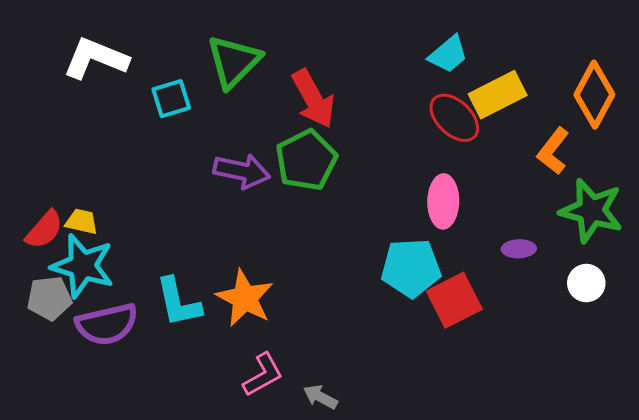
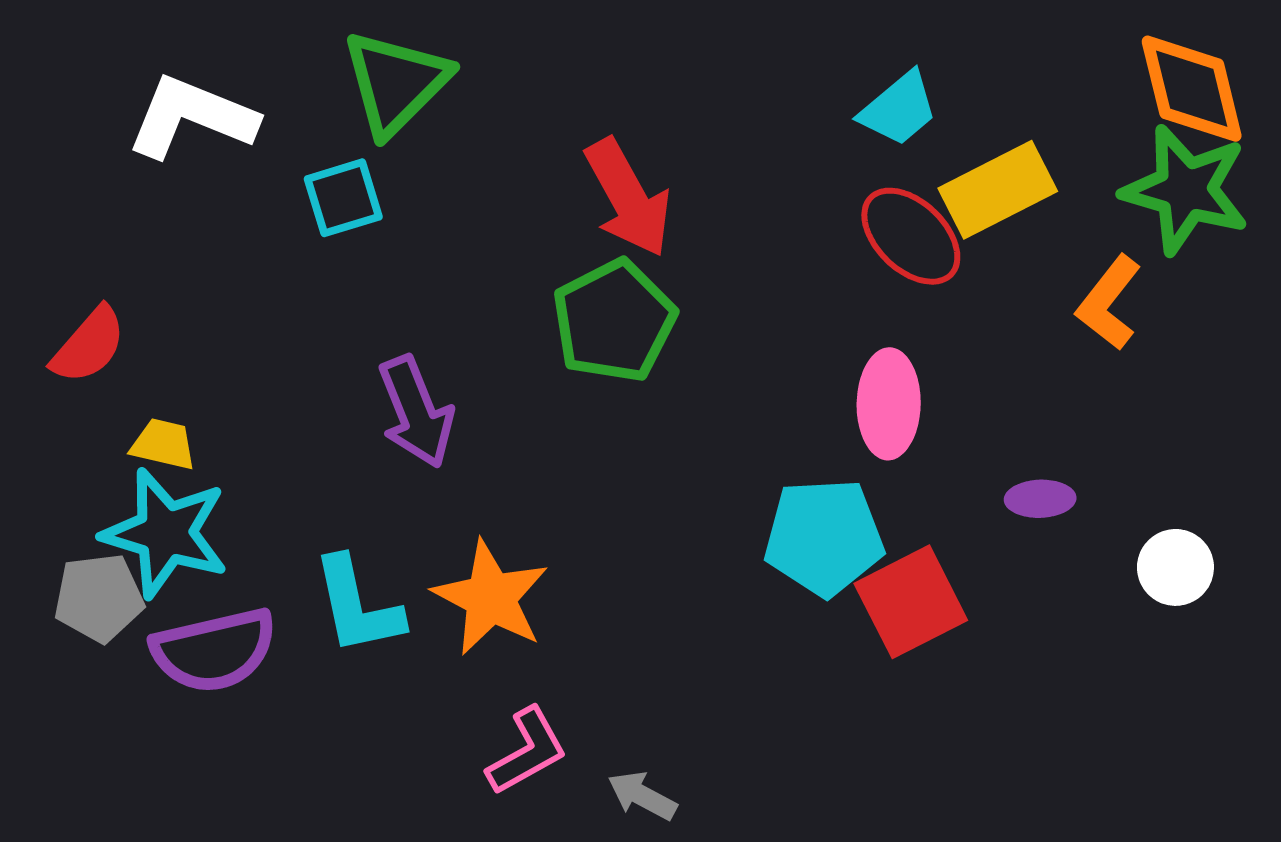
green triangle: (234, 61) -> (396, 83), moved
orange diamond: (594, 95) -> (1192, 89), moved, turned -42
purple arrow: (242, 171) -> (416, 412), moved, turned 56
green star: (591, 211) -> (1186, 190), moved
red semicircle: (44, 230) -> (89, 345), moved

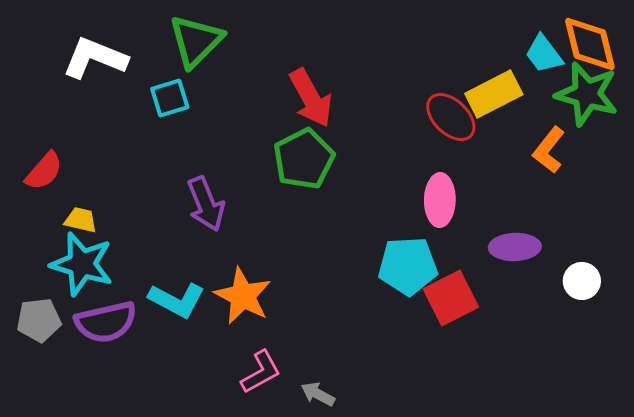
cyan trapezoid: (899, 109) -> (544, 54), moved, turned 93
purple ellipse: (1040, 499) -> (515, 247), size x1.5
gray pentagon: (99, 598) -> (39, 320), moved
cyan L-shape: (357, 606) -> (177, 300), turned -50

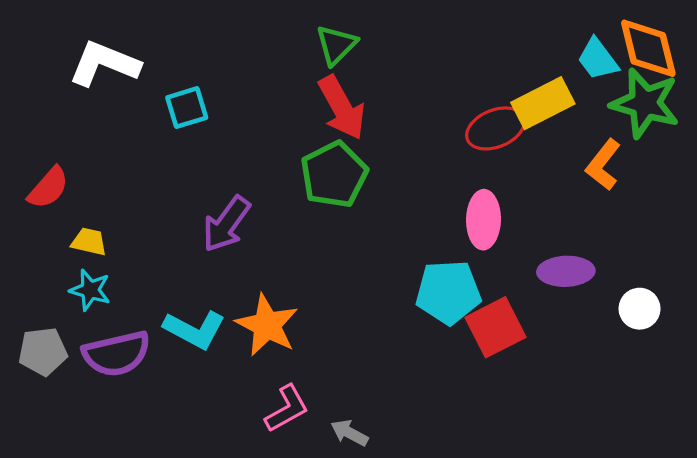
green triangle: (196, 41) -> (336, 45), moved, size x0.7
red ellipse: (451, 117) -> (496, 128), turned -66
purple arrow: (206, 204) -> (226, 224), turned 58
cyan star: (82, 264) -> (90, 290), size x0.6

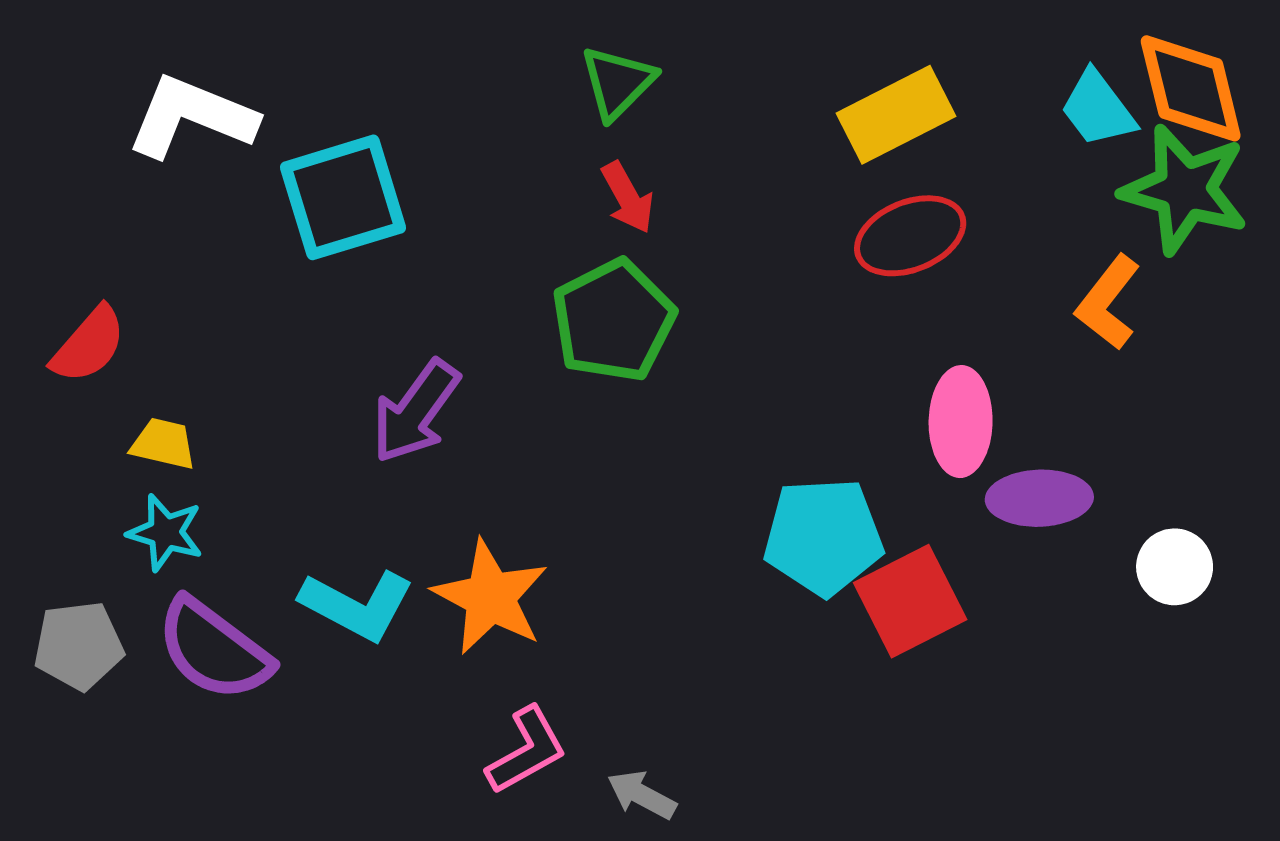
yellow rectangle: (543, 103) -> (896, 115), moved
cyan square: (187, 108) -> (343, 197), size x1.6
red arrow: (342, 108) -> (628, 197), size x0.6
pink ellipse: (483, 220) -> (961, 422), moved
purple semicircle: (116, 354) -> (214, 650), turned 50

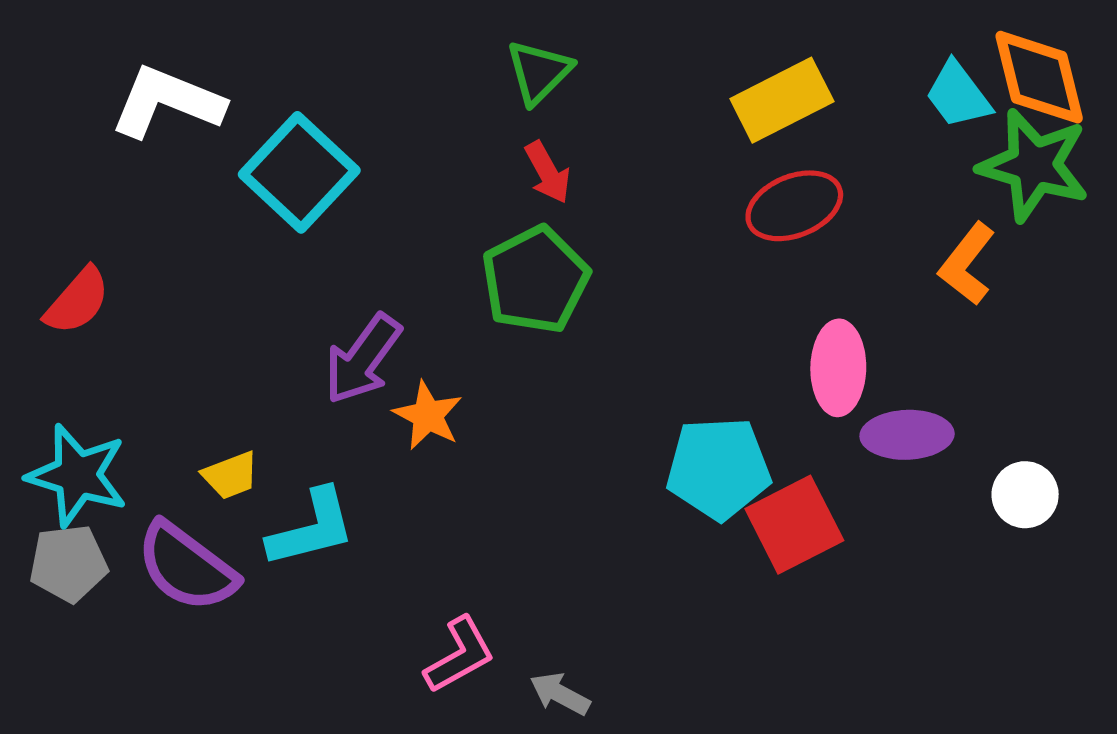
cyan square: (343, 197) -> (299, 172), turned -30
yellow trapezoid: (163, 444) -> (231, 475), moved, turned 146
cyan star: (165, 533) -> (77, 475), moved, size x1.5
orange star: (490, 597) -> (428, 415), moved, size x0.7
cyan L-shape: (357, 605) -> (312, 528), turned -42

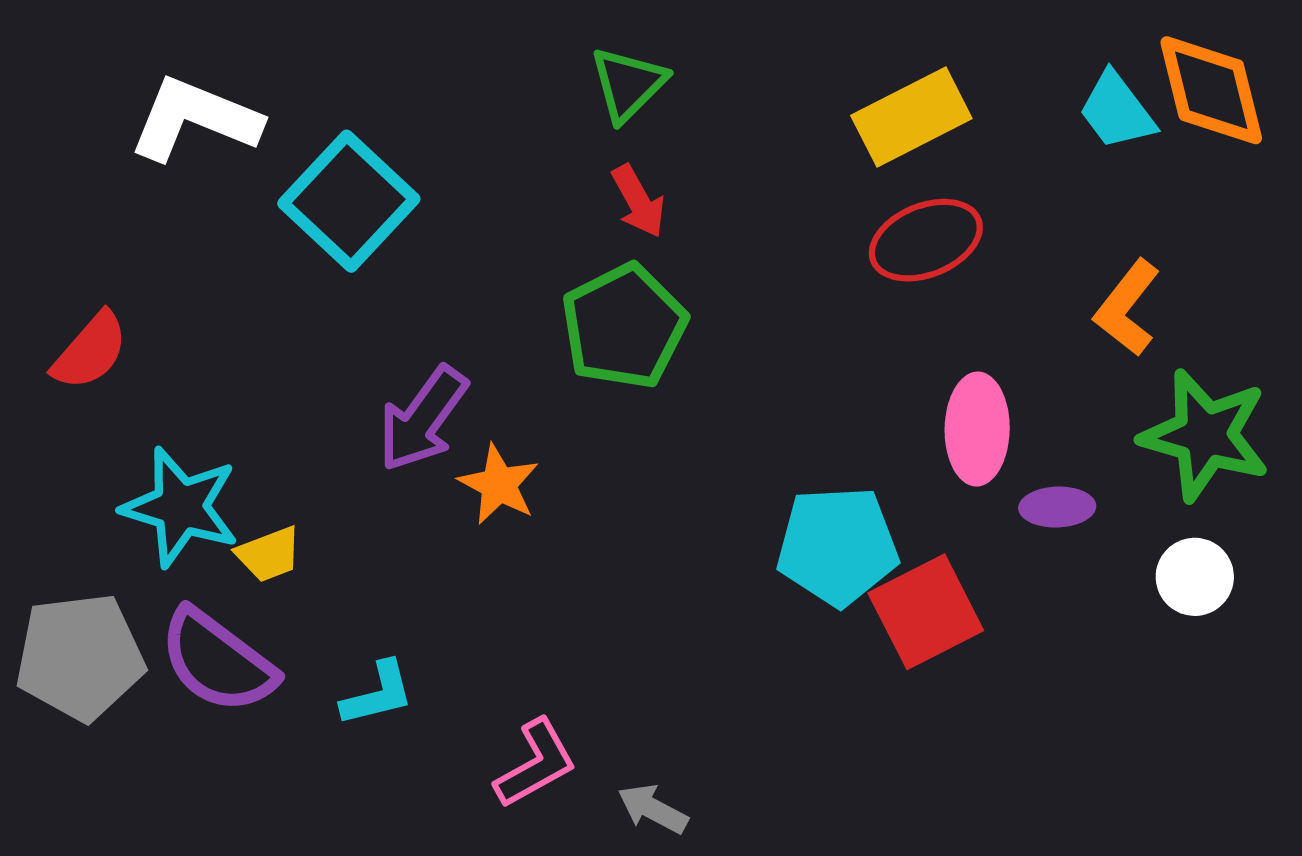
green star: (1034, 165) -> (1205, 435), moved
purple ellipse: (907, 435) -> (1057, 507), size x0.7
cyan star: (77, 475) -> (180, 507), moved
cyan L-shape: (312, 528) -> (378, 694), moved, size x0.7
gray pentagon: (68, 563) -> (80, 657), size x1.4

